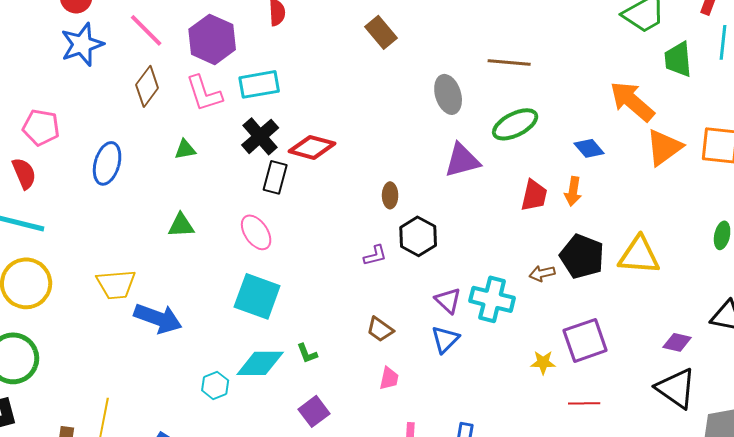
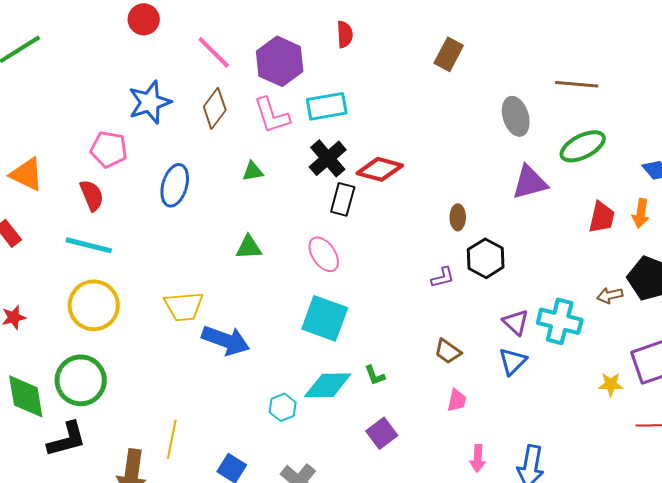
brown rectangle: (381, 32) -> (449, 54), turned 68
blue star: (82, 44) -> (150, 102), moved

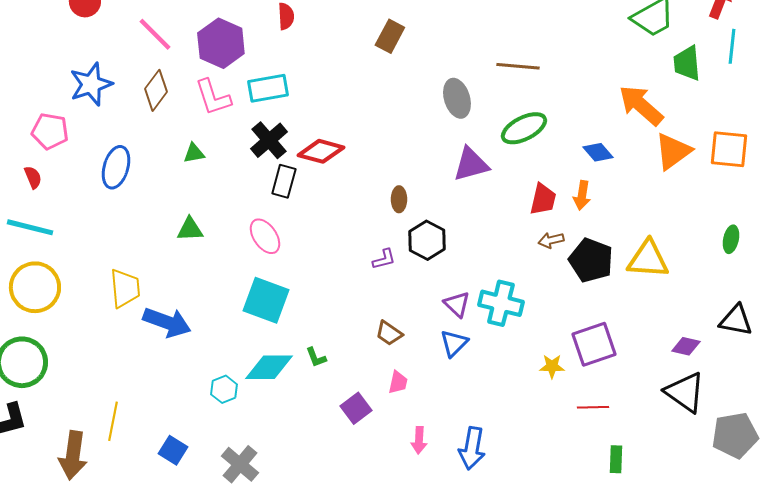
red semicircle: (92, 195) -> (33, 177), size x0.7
brown arrow: (610, 295) -> (551, 240), moved
yellow trapezoid: (184, 306) -> (125, 288), turned -90
purple square: (382, 433) -> (356, 408), moved

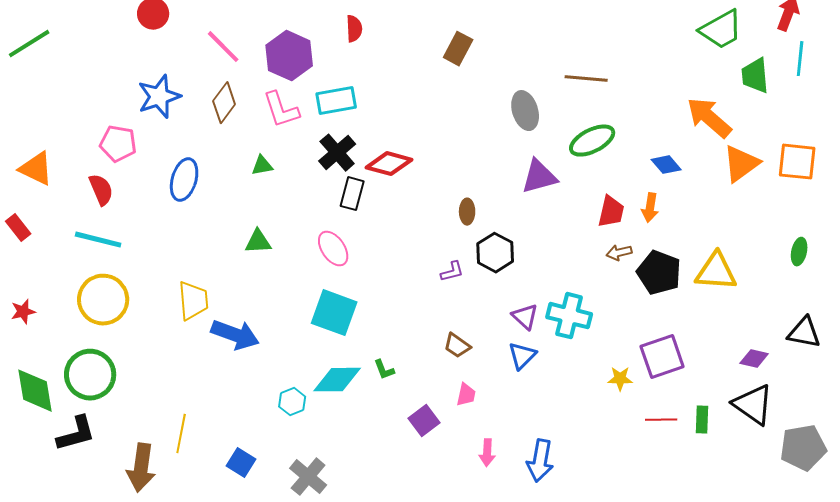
red semicircle: (33, 177) -> (101, 190), size x1.4
green rectangle: (616, 459) -> (702, 420), moved

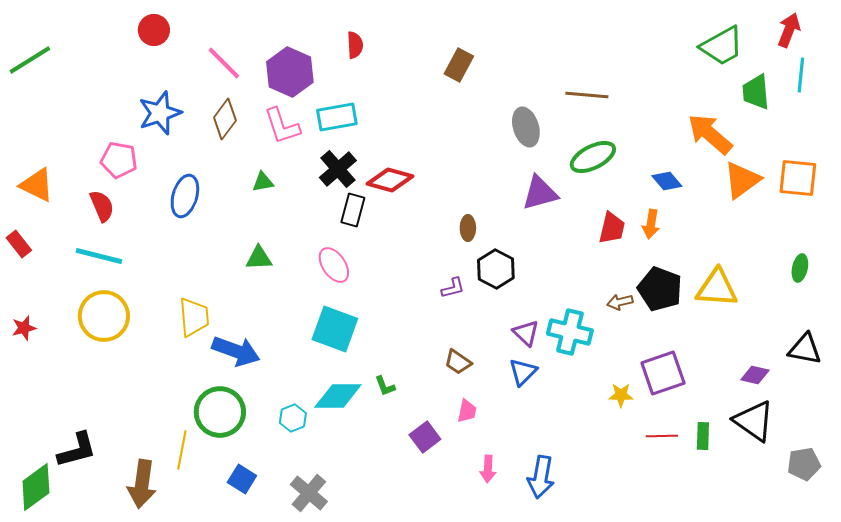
brown arrow: (619, 253) -> (620, 302), moved
green circle: (90, 375) -> (220, 412), moved
green diamond: (35, 391) -> (36, 487), moved, turned 63
gray pentagon: (803, 448) -> (804, 464), size x0.7

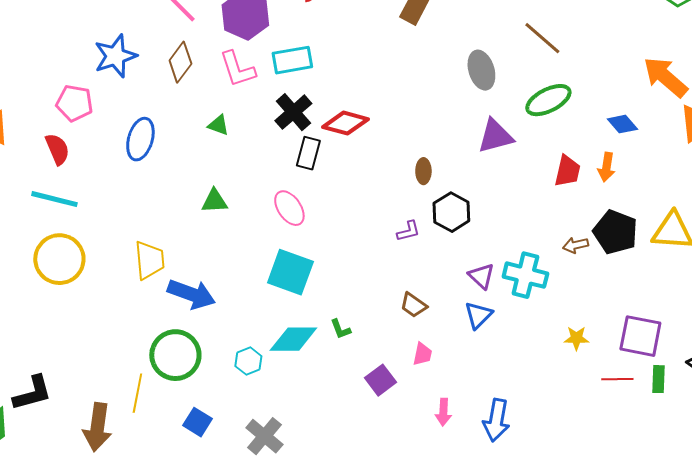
brown line: (587, 95) -> (542, 38), turned 36
green triangle: (263, 182) -> (218, 125), turned 30
purple square: (663, 373) -> (640, 336), moved, turned 30

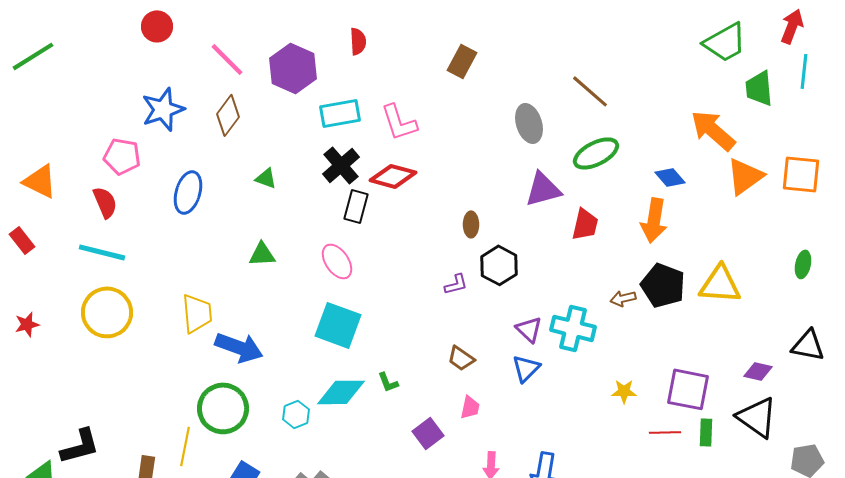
pink L-shape: (237, 69) -> (399, 122), moved
orange arrow: (606, 167) -> (654, 220), size x1.5
red trapezoid: (567, 171) -> (585, 224), moved

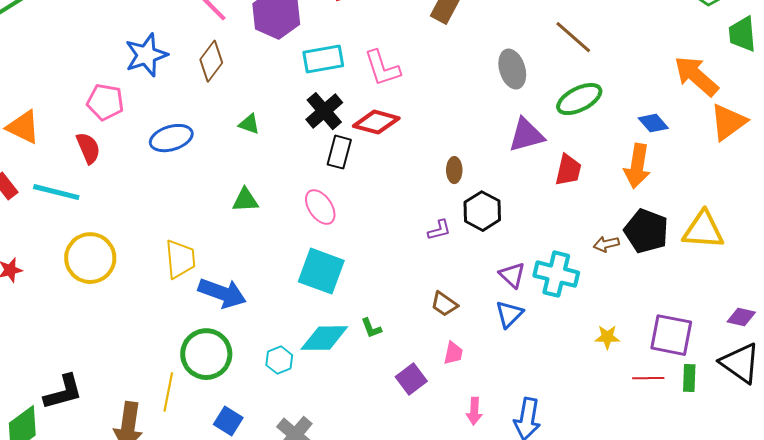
blue ellipse: (188, 192) -> (171, 138), turned 57
cyan line: (102, 252) -> (56, 192), moved

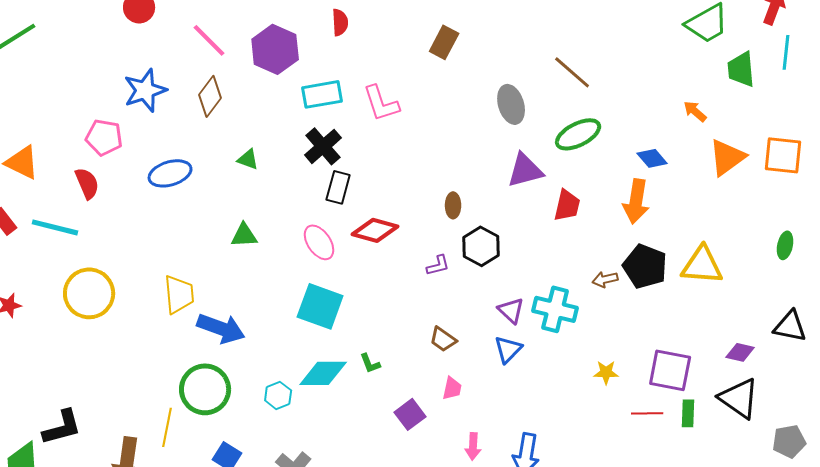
orange arrow: (696, 76) -> (695, 111), size x0.5
red diamond: (376, 122) -> (375, 230), moved

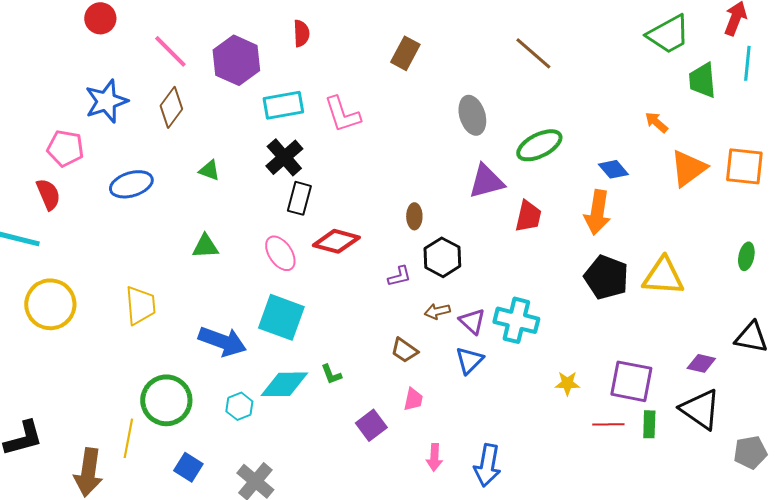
brown line: (572, 72) -> (533, 53), moved
brown arrow: (605, 279) -> (437, 311), moved
blue arrow: (221, 328) -> (222, 341), moved

